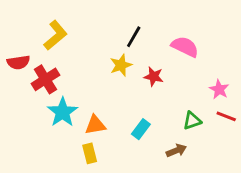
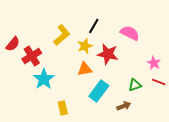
yellow L-shape: (55, 35) -> (62, 35), moved
red semicircle: (18, 62) -> (13, 44), turned -42
red star: (154, 77) -> (108, 54), size x1.5
orange triangle: (95, 125) -> (85, 69), moved
cyan rectangle: (141, 129) -> (99, 91), size x1.5

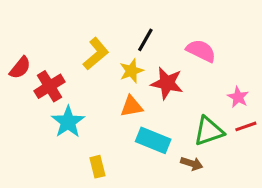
red line: (159, 82) -> (246, 126), turned -40
green triangle: (135, 85) -> (209, 131), size x1.5
cyan rectangle: (99, 91) -> (153, 140), turned 75
brown arrow: (124, 106) -> (192, 164), turned 40

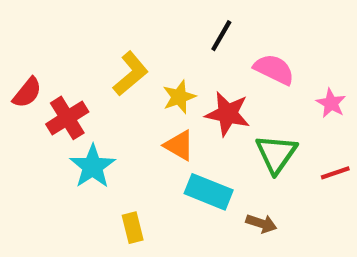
black line: (145, 40) -> (221, 36), moved
pink star: (238, 97) -> (331, 103), moved
orange triangle: (131, 106) -> (179, 145), turned 40
green triangle: (209, 131) -> (276, 154), moved, turned -36

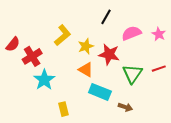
pink semicircle: (274, 69) -> (131, 33), turned -48
pink star: (331, 103) -> (159, 34), moved
red line: (335, 173) -> (159, 69), moved

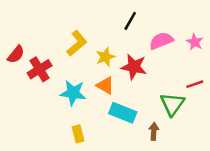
green triangle: (132, 74) -> (172, 104), moved
cyan star: (44, 80) -> (73, 93), moved, turned -30
brown arrow: (125, 107) -> (154, 131), turned -104

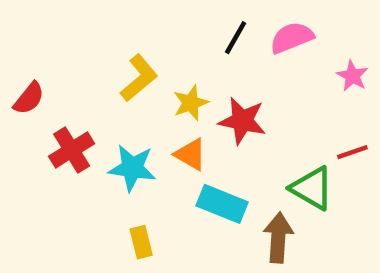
pink semicircle: (161, 41) -> (292, 38), moved
red cross: (40, 69) -> (72, 150), moved
green triangle: (172, 104) -> (312, 188), turned -35
brown arrow: (154, 131) -> (278, 238), size x1.5

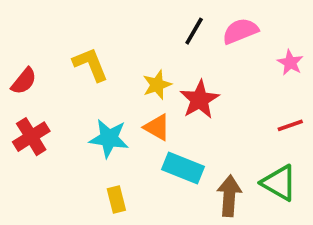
yellow L-shape: (139, 78) -> (90, 64), moved, turned -72
red star: (242, 121) -> (200, 100), turned 30
red cross: (72, 150) -> (31, 137), moved
green triangle: (312, 188) -> (279, 183), moved

